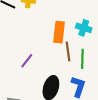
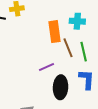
purple line: (27, 61) -> (46, 67), moved, turned 42

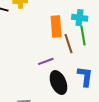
green line: (84, 52) -> (83, 35), moved
black ellipse: (61, 87) -> (58, 83), turned -30

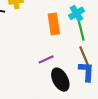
cyan cross: (80, 18) -> (76, 13), turned -35
brown line: (69, 44) -> (84, 56), moved

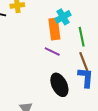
cyan cross: (76, 13) -> (63, 17), moved
purple line: (46, 59) -> (52, 51), moved, turned 49

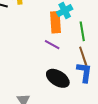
black ellipse: (59, 85) -> (58, 78), turned -35

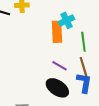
purple line: (52, 45) -> (59, 66), moved

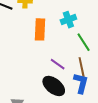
orange rectangle: (57, 32) -> (40, 29), moved
green line: (83, 42) -> (84, 42), turned -30

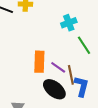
orange rectangle: (40, 29) -> (39, 62), moved
brown line: (82, 67) -> (71, 75), moved

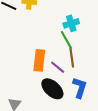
green line: (84, 45) -> (66, 40), moved
brown line: (71, 75) -> (72, 58), moved

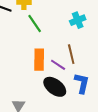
cyan cross: (71, 23) -> (78, 20), moved
green line: (66, 40) -> (35, 24), moved

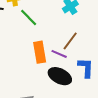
brown line: (71, 54) -> (70, 41), turned 60

